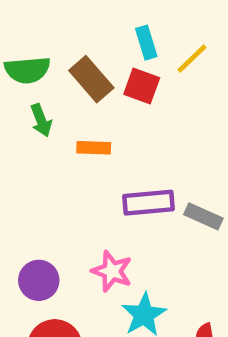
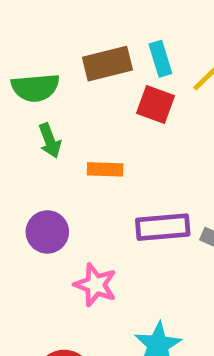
brown rectangle: (91, 79) -> (107, 64), moved, turned -63
pink star: (112, 271) -> (95, 285), moved
purple circle: (39, 280) -> (47, 232), moved

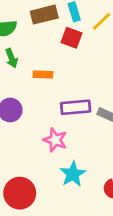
pink star: (95, 285) -> (55, 140), moved

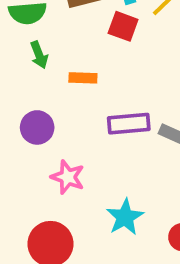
pink star: (55, 140) -> (68, 177), moved

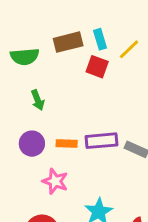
green arrow: (39, 55) -> (38, 100), moved
orange rectangle: (83, 78) -> (67, 144), moved

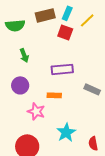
cyan rectangle: (100, 39) -> (67, 13), turned 40
purple rectangle: (102, 141) -> (62, 69), moved
orange rectangle: (67, 144) -> (54, 95), moved

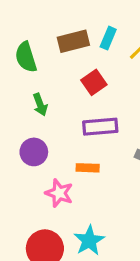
green semicircle: (15, 25) -> (26, 57), turned 78
red square: (65, 32) -> (94, 82), moved, turned 35
cyan star: (66, 132) -> (89, 241), moved

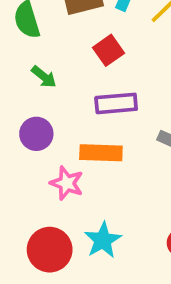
green arrow: (40, 105) -> (44, 77), turned -30
orange rectangle: (88, 168) -> (101, 153), size x1.5

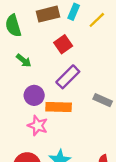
purple rectangle: (116, 103) -> (68, 77), turned -40
purple circle: (36, 134) -> (34, 95), moved

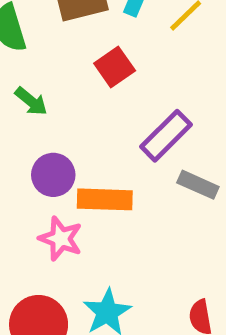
purple rectangle: (68, 77) -> (166, 136), moved

